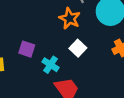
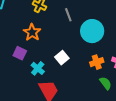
orange star: (70, 18) -> (32, 32), moved

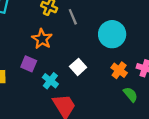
gray line: (68, 15) -> (73, 17), moved
orange cross: (97, 62) -> (119, 70), turned -32

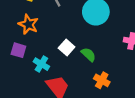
orange cross: (119, 70) -> (102, 80), moved
green semicircle: (130, 94) -> (89, 55), moved

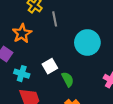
cyan cross: (41, 64) -> (22, 74), turned -32

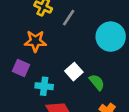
gray line: (55, 19) -> (69, 18), turned 56
orange star: (22, 33) -> (35, 41), turned -30

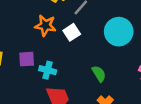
purple square: (21, 68) -> (27, 59), moved, turned -35
white square: (74, 72) -> (72, 32), moved

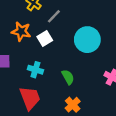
cyan cross: (48, 70) -> (35, 70), moved

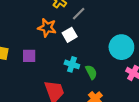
cyan circle: (87, 40) -> (121, 47), moved
cyan cross: (35, 70) -> (72, 64), moved

